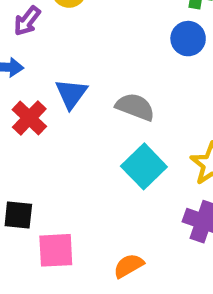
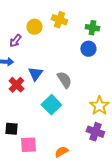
gray semicircle: (135, 107) -> (64, 80), turned 36
cyan square: (144, 166) -> (51, 105), moved

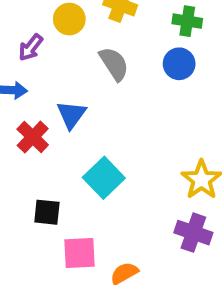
gray semicircle: (64, 80) -> (114, 64), moved
black square: (11, 129) -> (47, 212), moved
pink square: (28, 145) -> (79, 253), moved

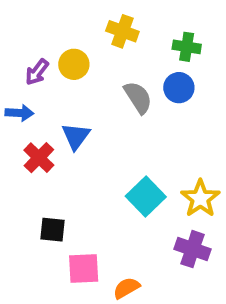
yellow circle: (69, 19) -> (74, 64), moved
gray semicircle: (114, 64) -> (138, 97), moved
cyan square: (104, 178) -> (146, 197), moved

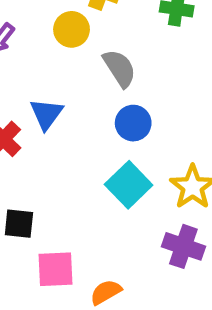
yellow circle: (74, 64) -> (72, 29), moved
blue circle: (179, 88) -> (133, 123), moved

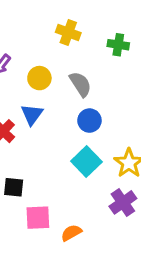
yellow circle: (72, 29) -> (39, 78), moved
purple cross: (183, 246) -> (123, 202), turned 36

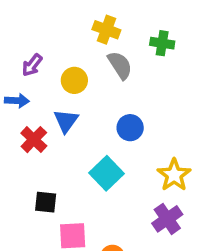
gray semicircle: (80, 84) -> (120, 65), moved
cyan square: (86, 161) -> (106, 173), moved

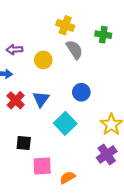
purple arrow: (32, 65) -> (14, 50), turned 49
blue triangle: (66, 121) -> (41, 99), moved

